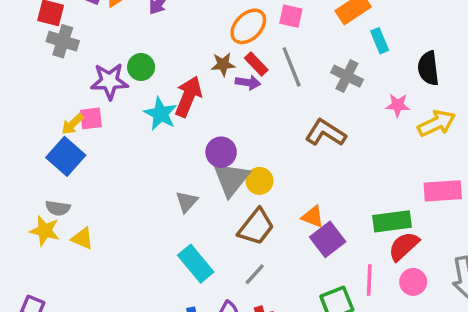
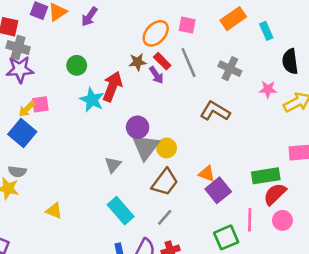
cyan rectangle: (380, 41) -> (266, 31), moved
purple star: (109, 81) -> (20, 69), moved
purple arrow: (248, 82) -> (156, 75), turned 48
yellow triangle: (82, 238) -> (54, 211), moved

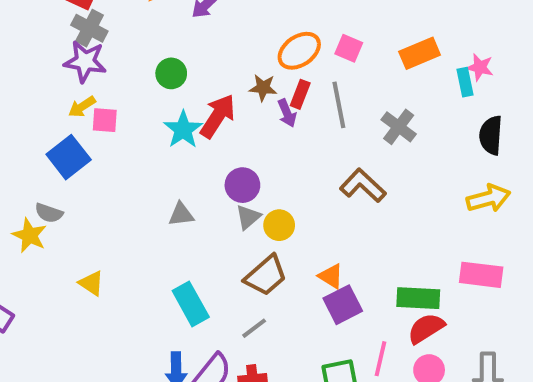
red rectangle: (162, 61) -> (300, 94), turned 54
pink star: (268, 89) -> (480, 67), moved
yellow arrow: (27, 109) -> (82, 107), moved
gray triangle: (146, 147) -> (248, 217), size x0.6
gray triangle: (113, 165) -> (181, 214), moved, turned 30

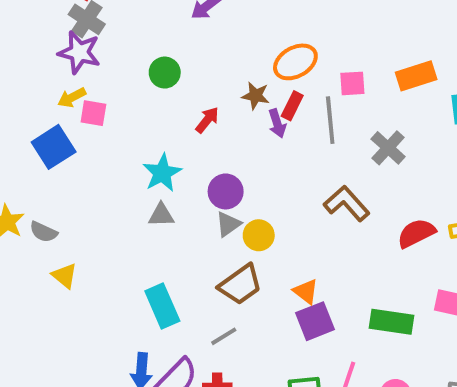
pink square: (349, 48) -> (352, 83), moved, turned -32
red arrow: (218, 116) -> (207, 120), size x0.6
cyan star: (183, 130) -> (162, 173), moved
gray semicircle: (49, 213) -> (44, 232), moved
red semicircle: (426, 328) -> (416, 233), moved

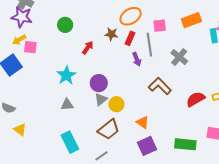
purple arrow: (277, 123) -> (137, 59), moved
gray triangle: (161, 215) -> (67, 105), moved
orange triangle: (306, 291) -> (143, 122), moved

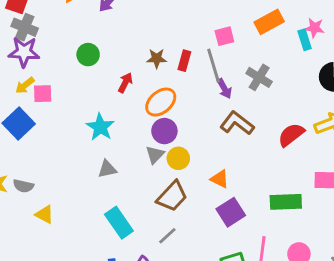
orange ellipse: (131, 16) -> (161, 102), moved
purple arrow: (137, 59) -> (224, 89), moved
purple circle: (99, 83) -> (164, 131), moved

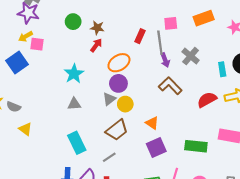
cyan rectangle: (305, 40) -> (222, 69), moved
brown star: (157, 58) -> (97, 28), moved

